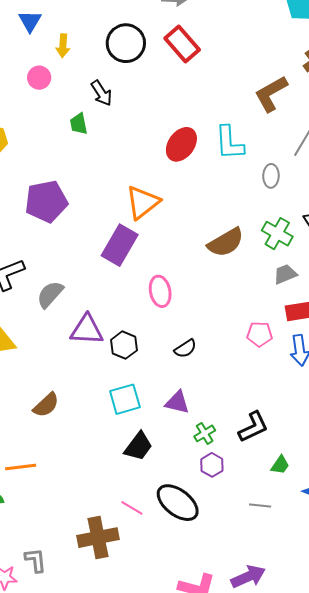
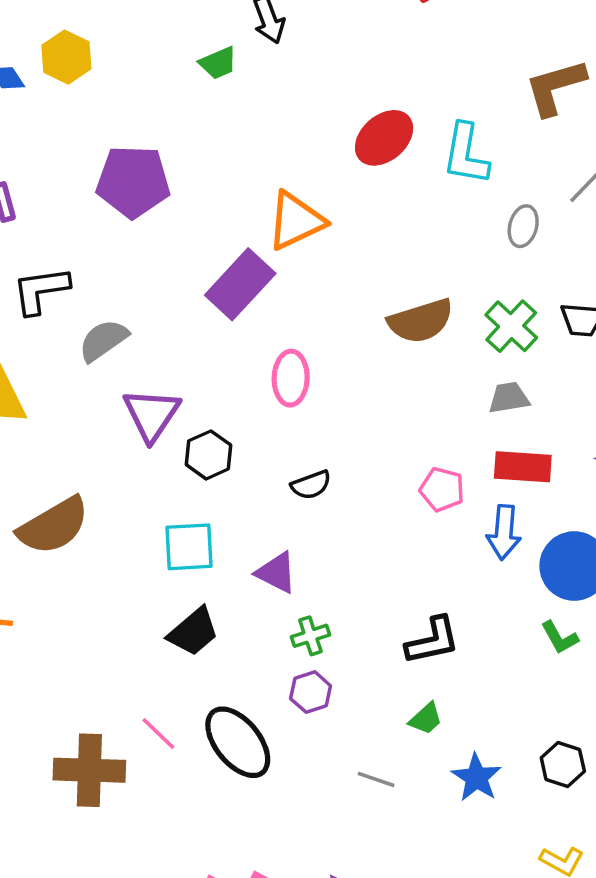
green trapezoid: (79, 124) -> (218, 63), turned -115
purple triangle: (87, 330) -> (152, 415), turned 48
brown semicircle: (46, 405) -> (53, 526), size x1.5
black L-shape: (253, 427) -> (433, 641), moved

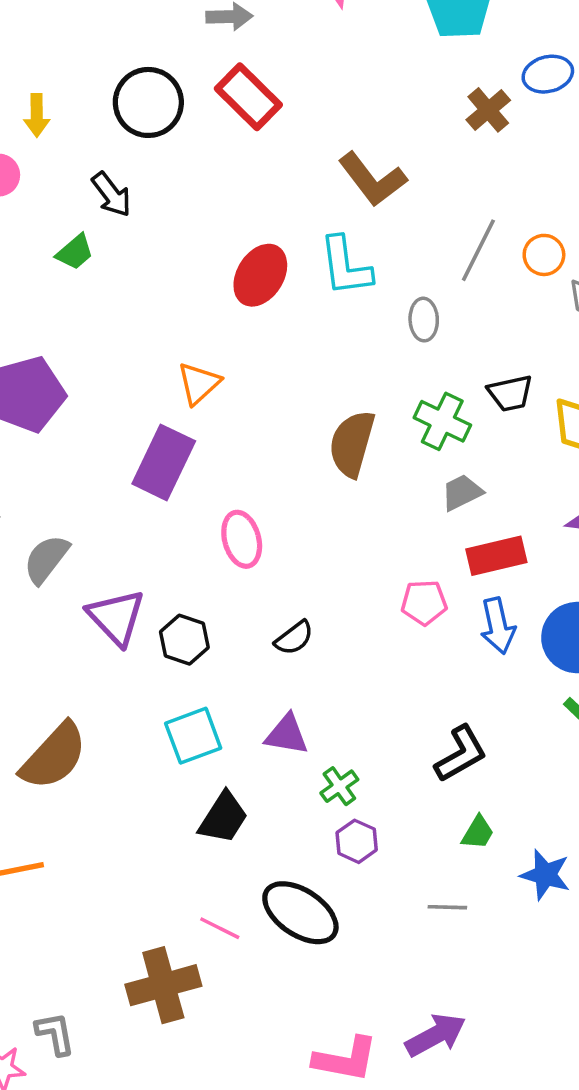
brown L-shape: (555, 87) -> (372, 179), moved, turned -94
orange triangle: (296, 221) -> (199, 383), size x0.7
brown semicircle: (421, 321) -> (352, 444), turned 140

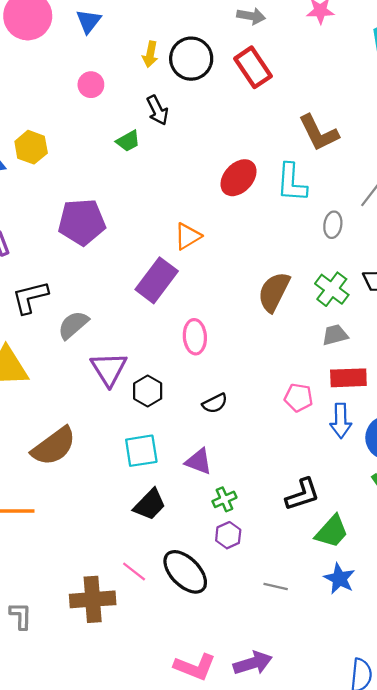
yellow arrow: (37, 115) -> (150, 54), moved
green trapezoid: (478, 832) -> (332, 531), moved, size x1.6

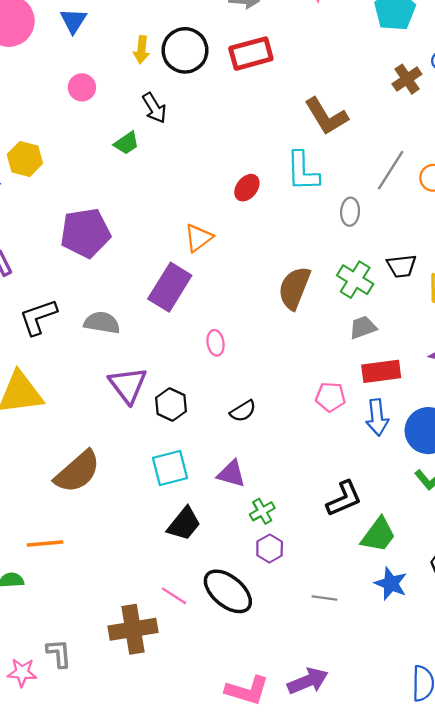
red rectangle: (253, 67) -> (251, 54), turned -66
red ellipse: (239, 178) -> (247, 188), moved, size x0.7
gray semicircle: (73, 325) -> (102, 323), moved, turned 56
pink ellipse: (195, 337) -> (216, 343), size x0.7

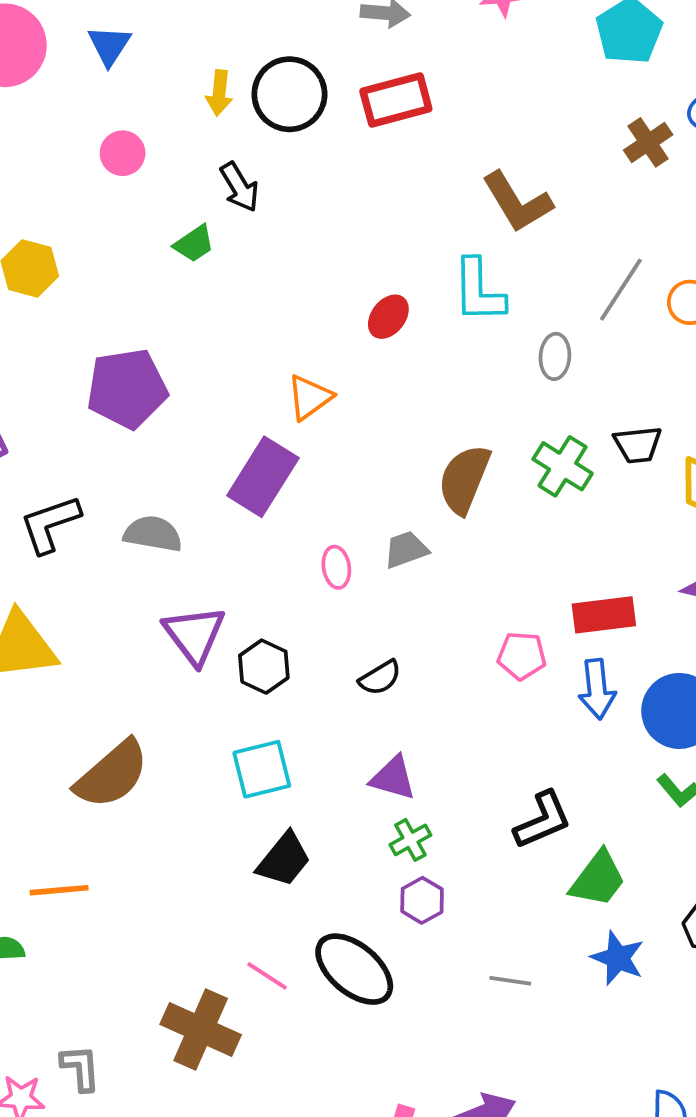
gray trapezoid: (363, 327) -> (406, 550), moved
purple triangle: (231, 474) -> (393, 778), moved
brown cross: (133, 629) -> (201, 1030), turned 33

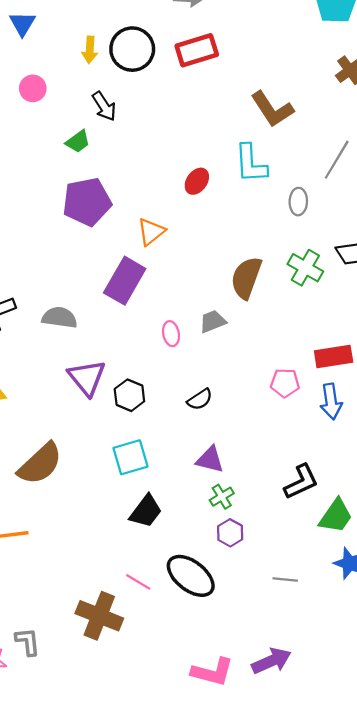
purple pentagon: (127, 388) -> (87, 202), moved

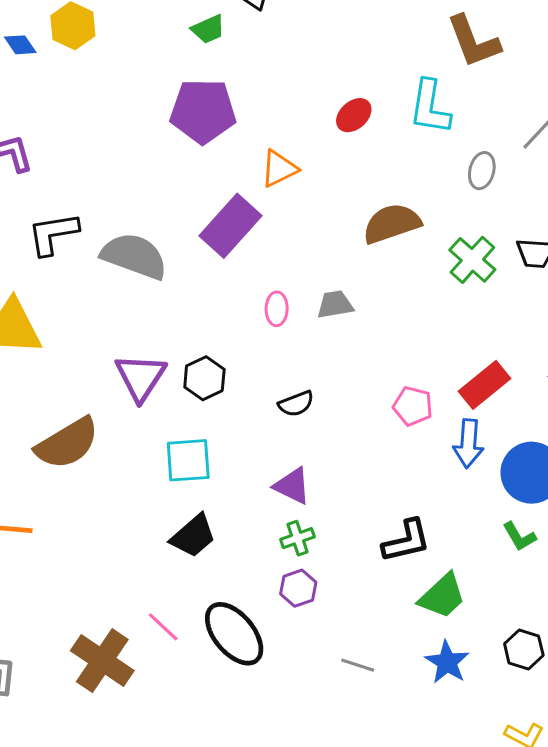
brown semicircle: (246, 278) -> (392, 224), moved, turned 39
gray semicircle: (60, 317) -> (134, 256), size x1.4
red rectangle: (334, 356) -> (484, 385), turned -42
purple triangle: (87, 378) -> (141, 377), moved

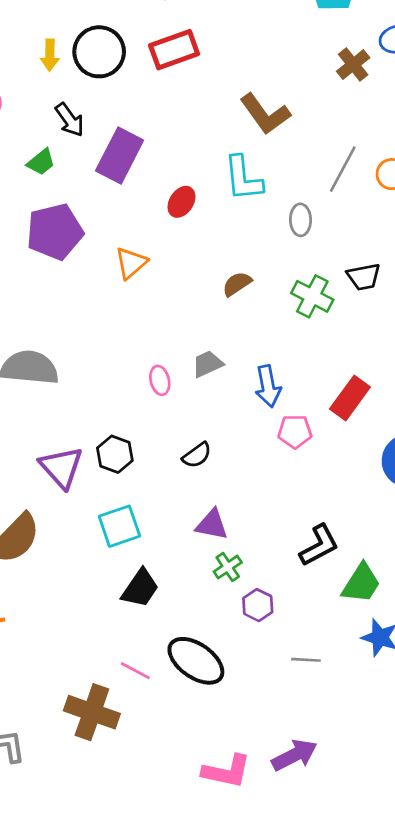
brown semicircle: (392, 224) -> (237, 284), size x0.6
purple rectangle: (231, 226) -> (120, 155), moved
blue arrow: (468, 443) -> (268, 386), moved
purple hexagon: (298, 588) -> (258, 605), moved

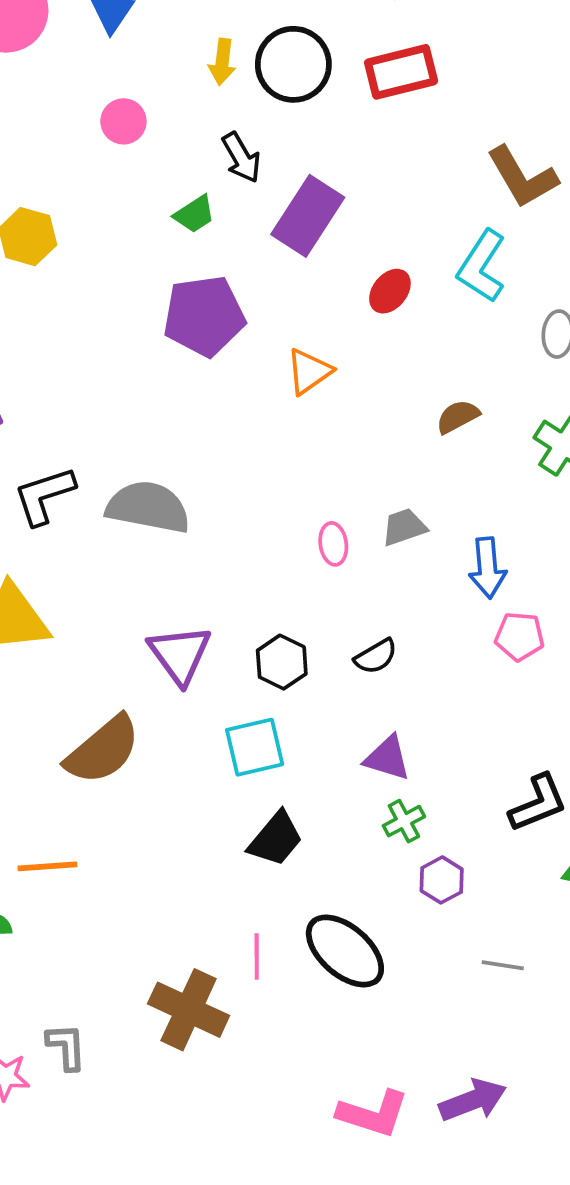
cyan L-shape: (243, 178) -> (482, 266), turned 33
black hexagon: (115, 454) -> (282, 662), moved
pink line: (135, 671) -> (257, 957), turned 56

